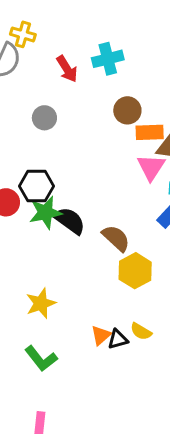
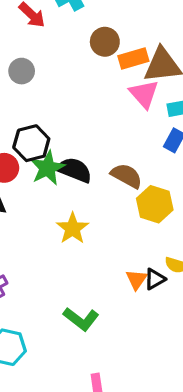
yellow star: (41, 303) -> (73, 228), moved

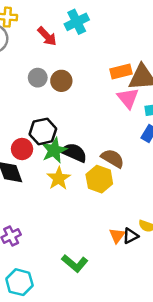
brown circle: (105, 42) -> (61, 81), moved
yellow hexagon: (155, 204) -> (99, 179), moved
yellow star: (73, 228) -> (59, 178), moved

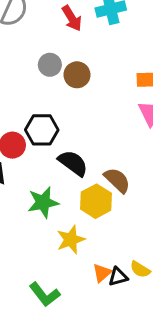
green star: (54, 150) -> (43, 202), moved
yellow star: (59, 178) -> (71, 240), moved

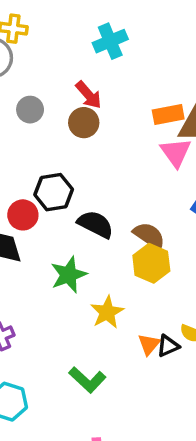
red arrow: (72, 18) -> (89, 95), moved
gray circle: (50, 65) -> (30, 110), moved
yellow hexagon: (96, 201) -> (151, 263), moved

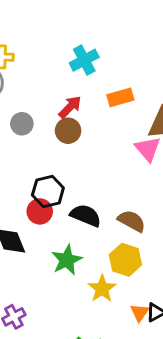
red arrow: (89, 95) -> (70, 107), turned -90
orange rectangle: (168, 115) -> (120, 97), moved
red circle: (23, 215) -> (40, 211), moved
yellow hexagon: (151, 263) -> (125, 260), moved

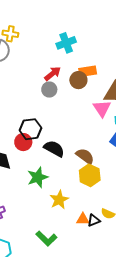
gray circle: (22, 124) -> (49, 90), moved
brown circle: (68, 131) -> (78, 80), moved
yellow hexagon: (125, 260) -> (90, 175), moved
orange triangle: (140, 313) -> (83, 219), turned 48

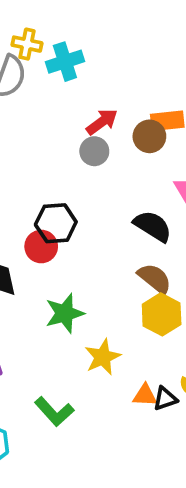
cyan cross: (66, 43) -> (65, 62), moved
black semicircle: (54, 149) -> (153, 226), moved
green L-shape: (46, 238) -> (54, 412), moved

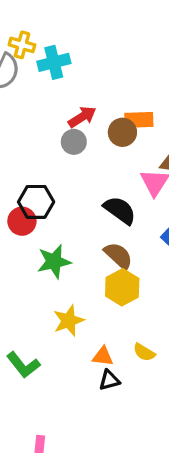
green star: (65, 313) -> (54, 261), moved
black triangle: (165, 399) -> (109, 380), moved

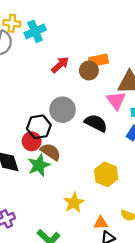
gray circle: (74, 142) -> (63, 110), moved, size x1.5
brown semicircle: (118, 256) -> (51, 152), moved
green star: (54, 261) -> (39, 165), moved

